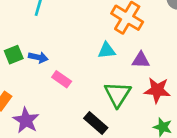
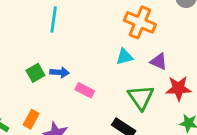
purple triangle: (141, 60) -> (159, 61), turned 30

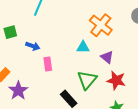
green square: (35, 73) -> (10, 32), moved
pink rectangle: (85, 90) -> (48, 64), turned 40

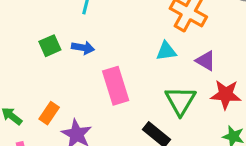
blue arrow: (33, 46) -> (83, 48), moved
pink rectangle: (48, 64) -> (116, 86), size x1.6

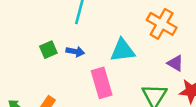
cyan triangle: (166, 51) -> (123, 50), moved, size x1.5

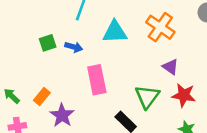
cyan triangle: (123, 50) -> (115, 32), moved

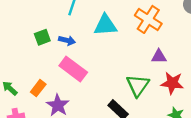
purple triangle: (170, 67) -> (159, 57), turned -35
pink rectangle: (97, 80) -> (73, 69), moved, turned -40

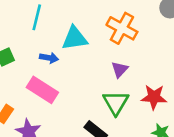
blue arrow: (67, 40) -> (49, 58), moved
purple triangle: (159, 57) -> (120, 69), moved, turned -42

